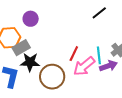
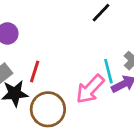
red line: (74, 54) -> (35, 71), moved

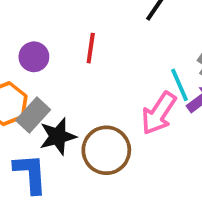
red line: (35, 71) -> (91, 48), moved

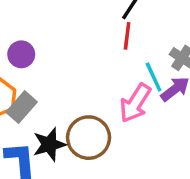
red line: (91, 48) -> (127, 36), moved
black star: (58, 136) -> (49, 144), moved

